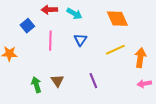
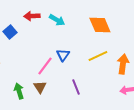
blue triangle: (80, 40) -> (63, 55), moved
pink line: (50, 41) -> (45, 66), moved, turned 36

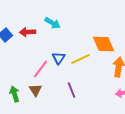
red arrow: (32, 16) -> (28, 32), moved
orange diamond: (100, 25) -> (104, 44), moved
yellow line: (98, 56) -> (80, 59), moved

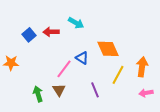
orange diamond: (104, 44) -> (108, 49), moved
blue triangle: (58, 58) -> (82, 58), turned -32
yellow line: (80, 59) -> (118, 75), moved, turned -36

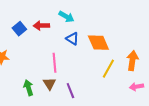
blue triangle: (82, 58) -> (72, 39), moved
pink line: (64, 69) -> (54, 63), turned -42
purple line: (95, 90) -> (70, 91), moved

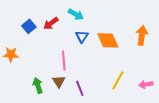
red arrow: (41, 26) -> (51, 23), turned -35
blue triangle: (72, 39) -> (82, 36), turned 32
orange arrow: (132, 61) -> (142, 35), moved
yellow line: (108, 69) -> (118, 80), moved

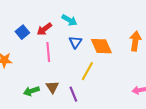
pink line: (64, 60) -> (48, 52), moved
yellow line: (118, 80) -> (87, 71), moved
green arrow: (38, 85) -> (31, 91), turned -91

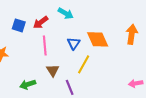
blue square: (22, 32) -> (19, 25), turned -32
blue triangle: (75, 42) -> (74, 43), moved
brown triangle: (52, 87) -> (53, 70), moved

